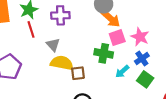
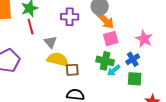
purple cross: (60, 15) -> (70, 17), moved
pink star: (140, 37) -> (144, 39), moved
green cross: (104, 53) -> (105, 61), moved
green square: (145, 79) -> (135, 79), turned -35

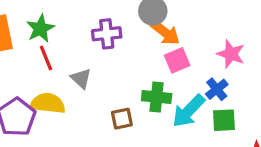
yellow semicircle: (58, 59) -> (48, 103), moved
green cross: (105, 61) -> (157, 97), moved
cyan arrow: (114, 70) -> (189, 111), size x1.6

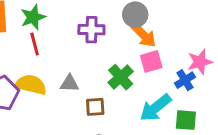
pink star: (231, 54) -> (200, 62), turned 30
gray triangle: (81, 78) -> (69, 84), moved, turned -48
blue cross: (217, 89) -> (185, 80), moved
green cross: (157, 97) -> (121, 77), moved, turned 35

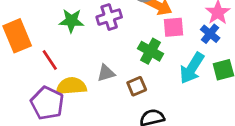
green star: (33, 17) -> (71, 21), moved, turned -30
red line: (35, 44) -> (50, 60), moved
pink square: (151, 61) -> (173, 27), turned 30

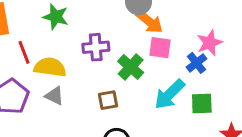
purple cross: (109, 17) -> (96, 47), moved
gray triangle: (106, 73) -> (55, 96), moved, turned 30
yellow semicircle: (71, 86) -> (50, 67), moved

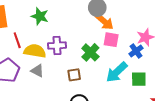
purple cross: (96, 47) -> (57, 46), moved

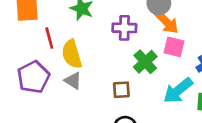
purple cross: (57, 46) -> (124, 28), moved
yellow semicircle: (35, 51) -> (72, 54), turned -120

